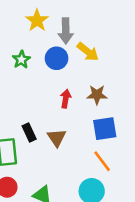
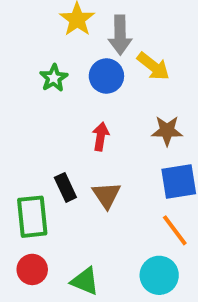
red arrow: (66, 99) -> (101, 137), moved

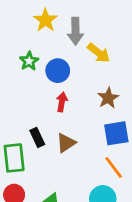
blue circle: (106, 76) -> (58, 71), moved
brown star: (167, 131) -> (108, 98), turned -30
brown triangle: (106, 195) -> (66, 143), turned 30

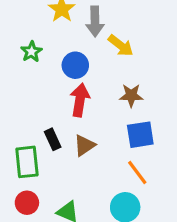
green star: (29, 61) -> (31, 52), moved
brown star: (108, 98) -> (131, 95), turned 30
red arrow: (62, 102) -> (80, 100), size x1.5

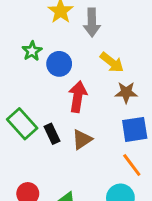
yellow arrow: (121, 46) -> (112, 62), moved
blue circle: (75, 65) -> (59, 64), moved
green rectangle: (27, 162) -> (22, 124), moved, turned -36

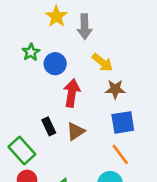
green rectangle: (22, 124) -> (22, 151), moved

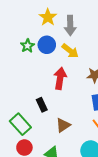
yellow arrow: (102, 62) -> (70, 51), moved
blue circle: (55, 64) -> (47, 45), moved
brown triangle: (76, 131) -> (63, 125), moved

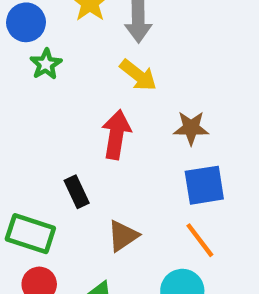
blue circle: (47, 45) -> (26, 22), moved
green rectangle: (20, 124) -> (30, 234), turned -30

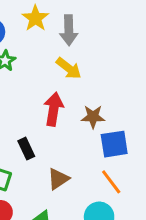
brown star: (191, 128) -> (93, 117), moved

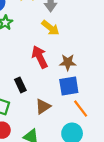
red arrow: (54, 109) -> (40, 57), turned -35
blue square: (114, 144) -> (69, 86), moved

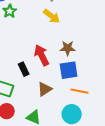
red arrow: (40, 57) -> (42, 55), moved
orange line: (81, 109) -> (80, 91), turned -42

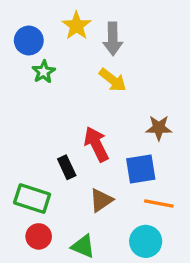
brown star: (68, 48) -> (159, 128), moved

